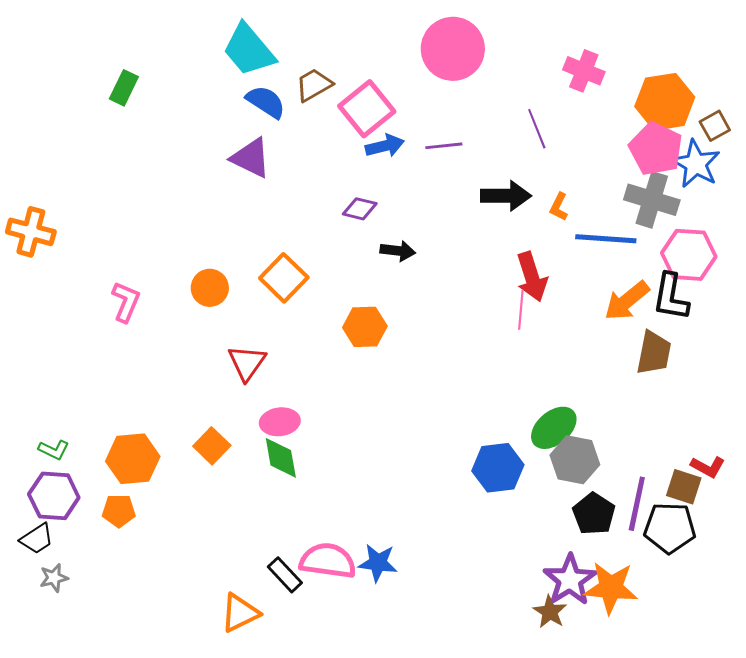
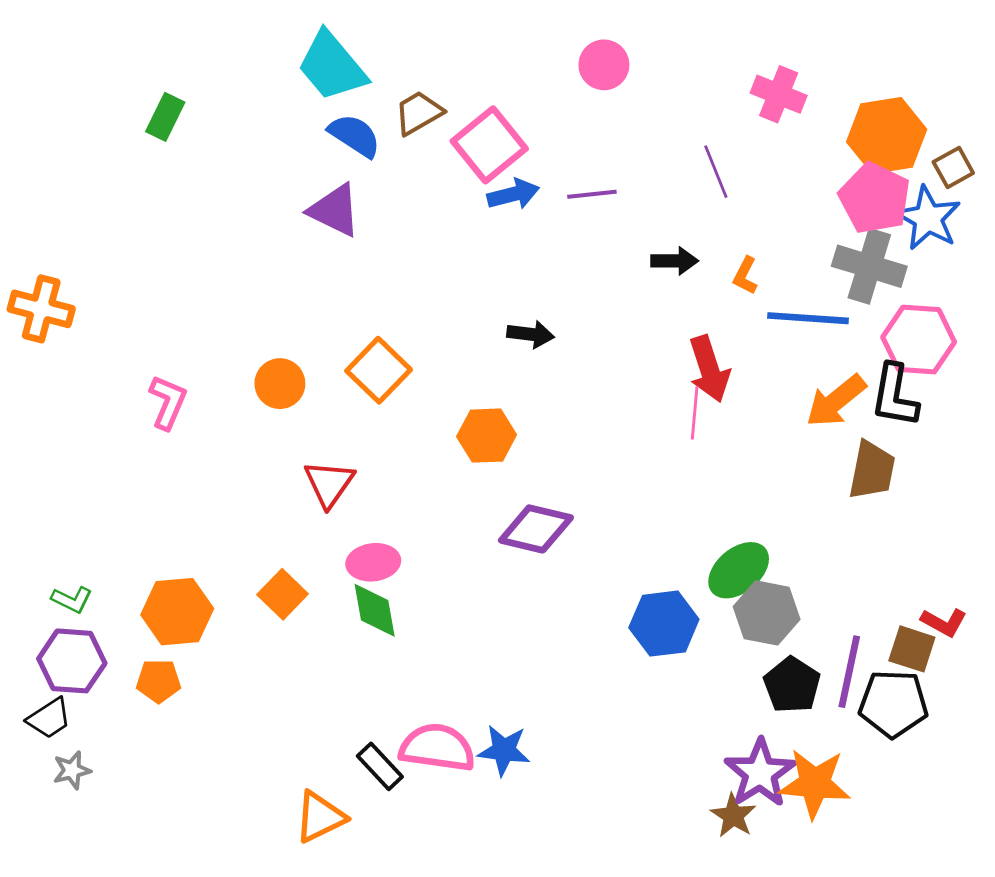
pink circle: (453, 49) -> (604, 65), size x0.6
black arrow: (506, 196) -> (675, 261), size x0.7
purple diamond: (360, 209) -> (536, 529), moved, size x1.6

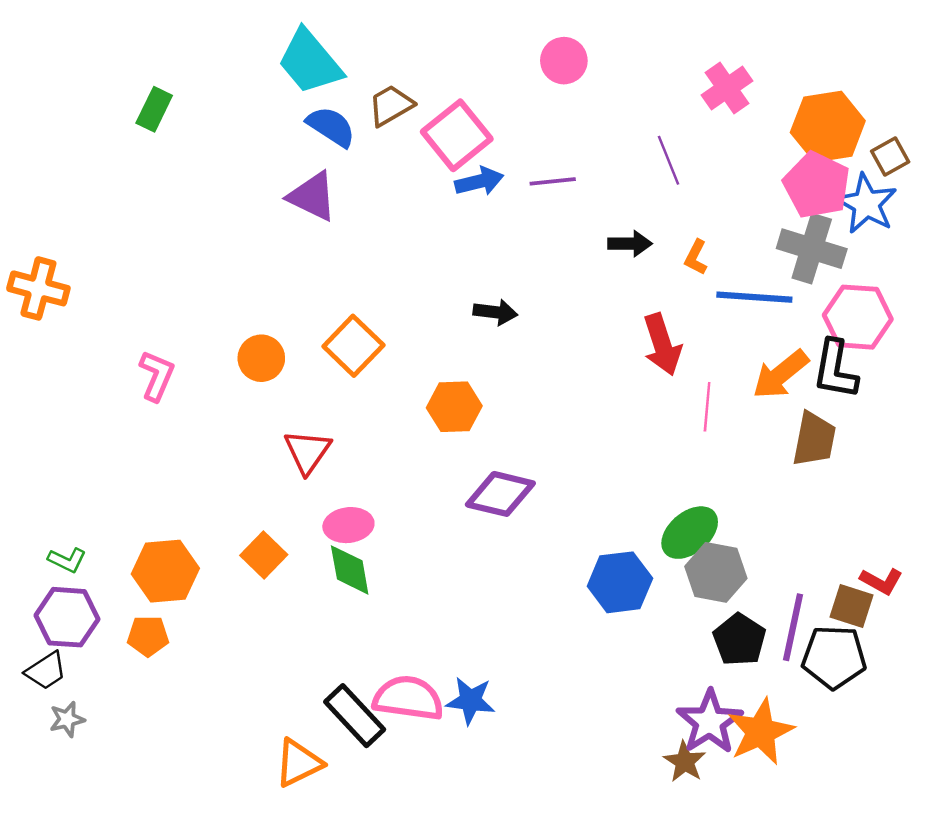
pink cross: (779, 94) -> (727, 88), turned 33
pink line: (695, 413) -> (707, 407), moved
black rectangle: (380, 766) -> (355, 716), size x1.4
orange star: (815, 784) -> (761, 732), turned -30

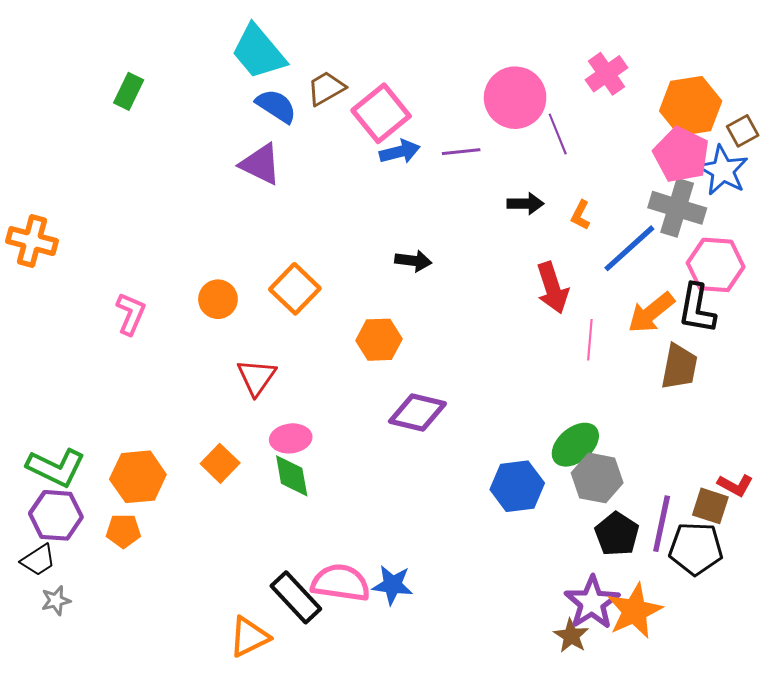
pink circle: (564, 61) -> (515, 98), moved, size x1.6
blue line: (754, 297) -> (629, 248), turned -46
green L-shape: (67, 560) -> (56, 468), size x1.8

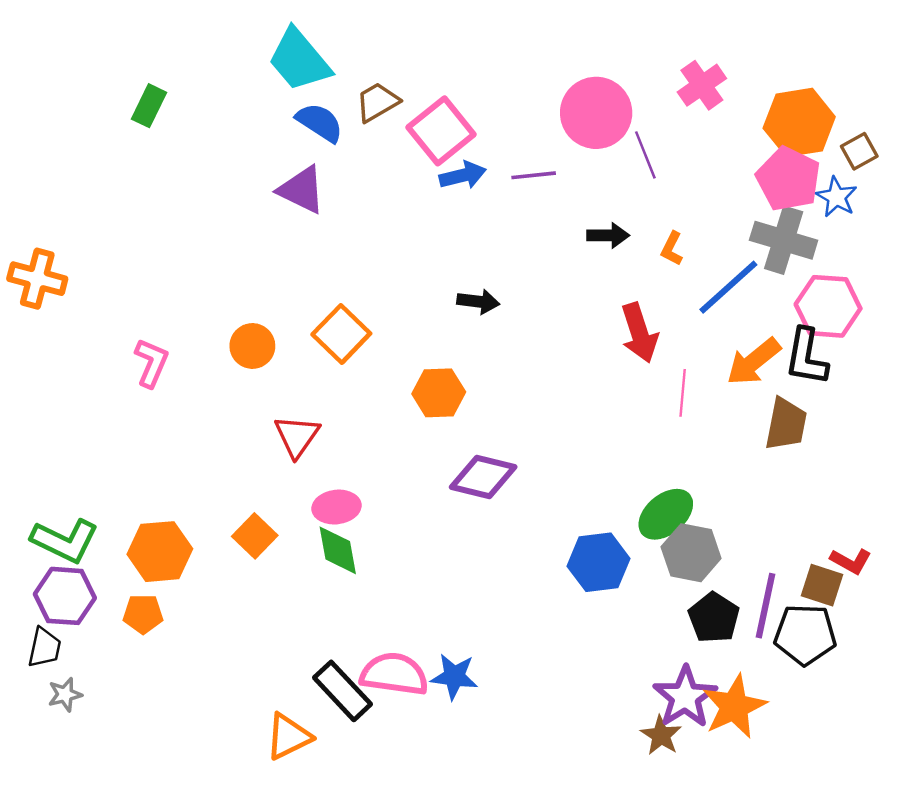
blue star: (723, 170) -> (836, 197), size x0.7
black trapezoid: (38, 560) -> (44, 648), turned -45

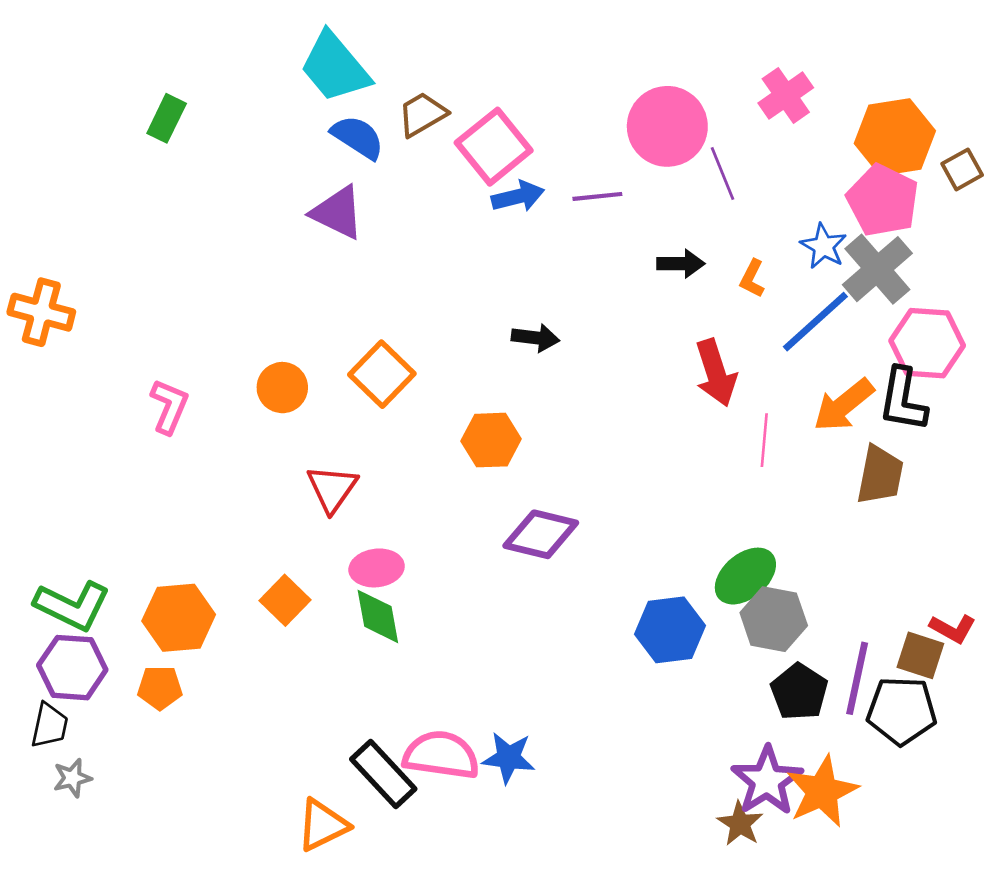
blue star: (836, 197) -> (823, 246), moved
gray cross: (784, 240) -> (877, 269), turned 32

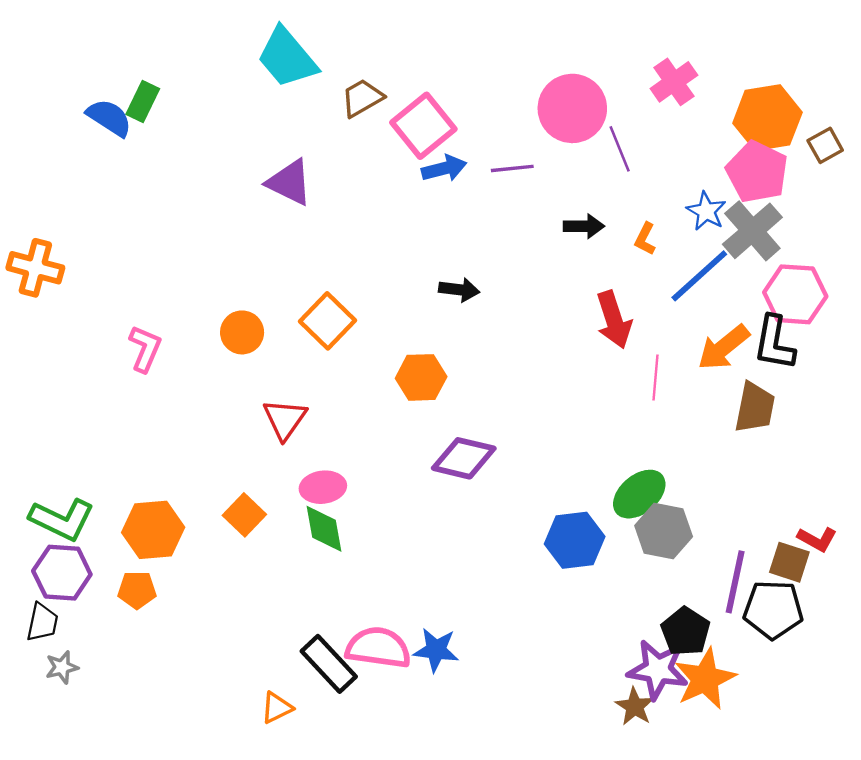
blue semicircle: (358, 137) -> (109, 118), moved
black pentagon: (799, 692) -> (685, 632), moved
purple star: (767, 781) -> (658, 670), turned -30
orange triangle: (323, 825) -> (277, 708), size x0.7

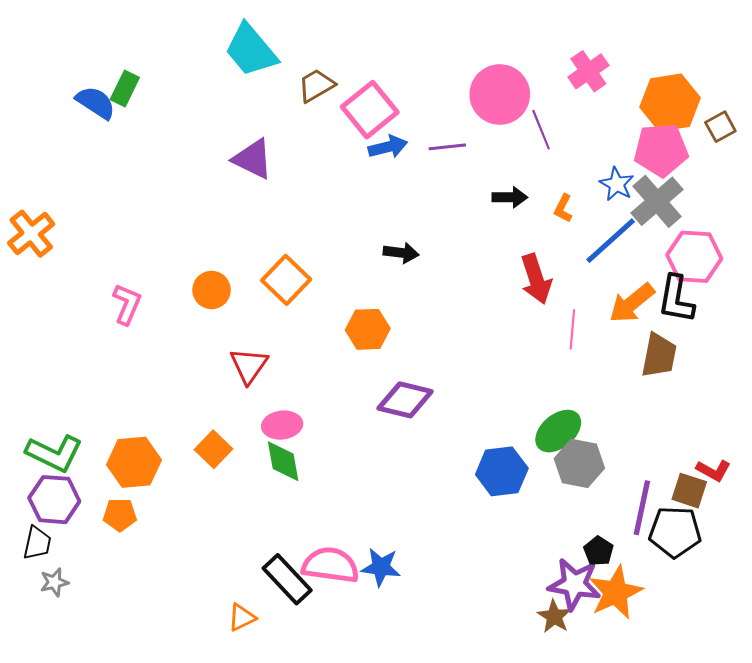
pink pentagon: (757, 172) -> (661, 150), turned -30
orange cross: (35, 268) -> (31, 234), turned 36
black pentagon: (685, 632) -> (599, 551), size x0.7

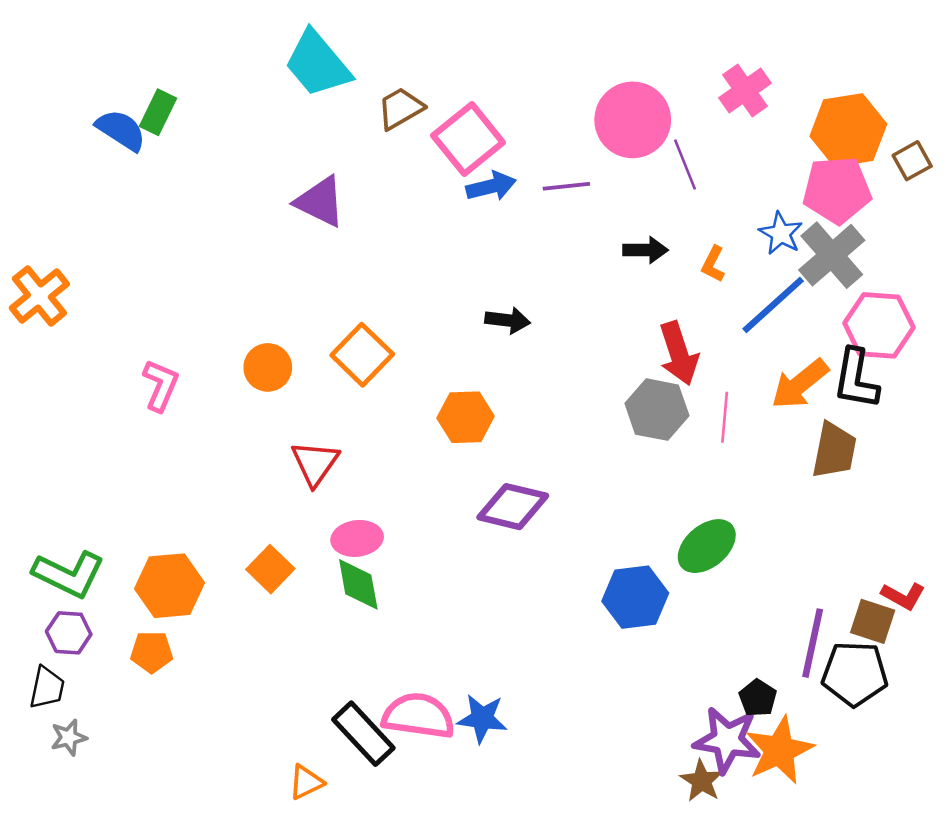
gray hexagon: (579, 463) -> (657, 410), moved
purple hexagon: (54, 500) -> (69, 633), size x0.7

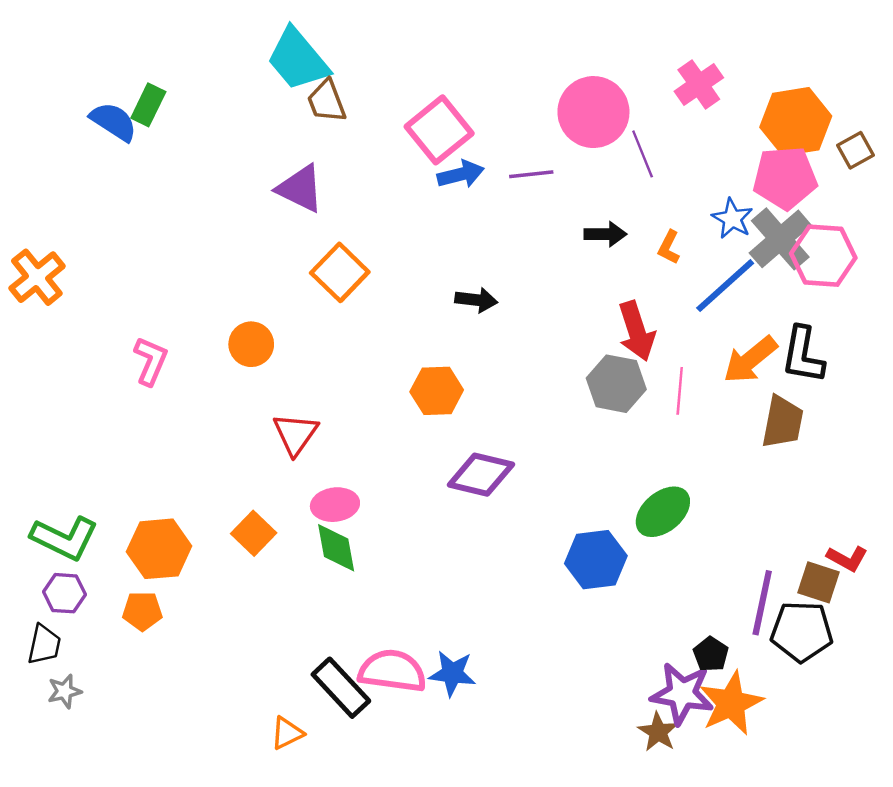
brown trapezoid: (400, 108) -> (327, 101), moved, turned -81
pink hexagon: (879, 325) -> (823, 256), moved
orange square: (362, 355) -> (340, 272), moved

